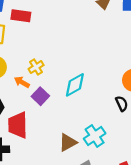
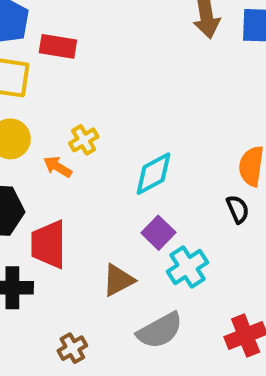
purple square: (40, 96) -> (158, 233), moved
brown triangle: (68, 143) -> (118, 280), moved

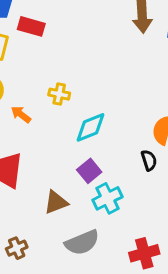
yellow cross: (84, 140) -> (59, 94), moved, turned 36

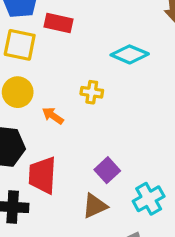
cyan diamond: (90, 127) -> (130, 54), moved, turned 48
purple square: (89, 171) -> (107, 170), moved

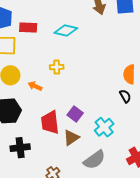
cyan diamond: (130, 54) -> (66, 30), moved
red trapezoid: (42, 175) -> (50, 122), moved

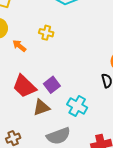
red trapezoid: (50, 122) -> (24, 86), turned -55
cyan cross: (104, 127) -> (77, 106), turned -36

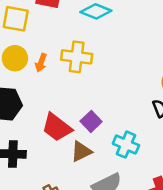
yellow cross: (46, 33) -> (77, 57), size x1.6
orange arrow: (19, 46) -> (41, 63), moved, turned -104

